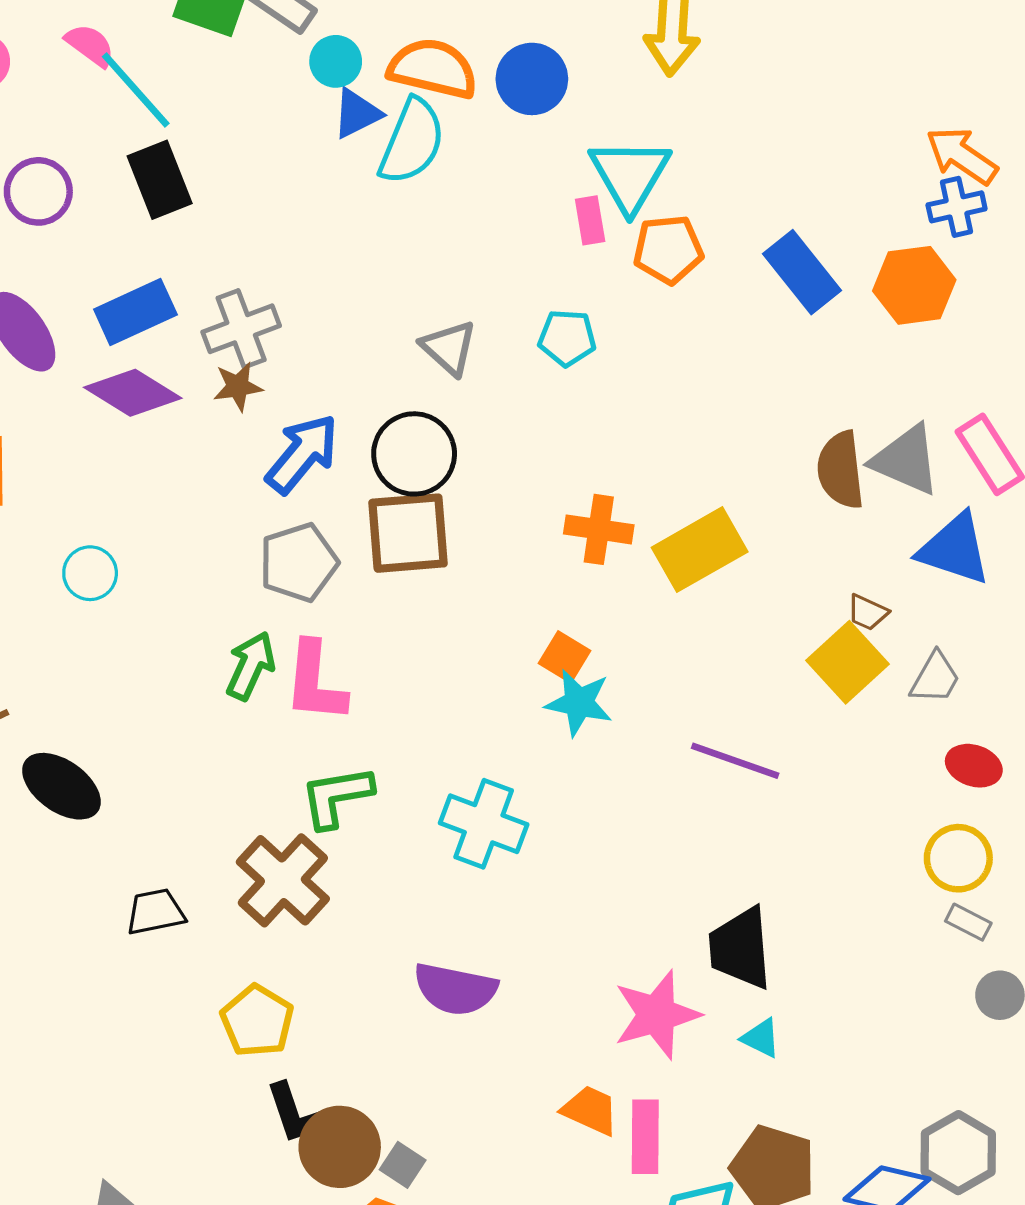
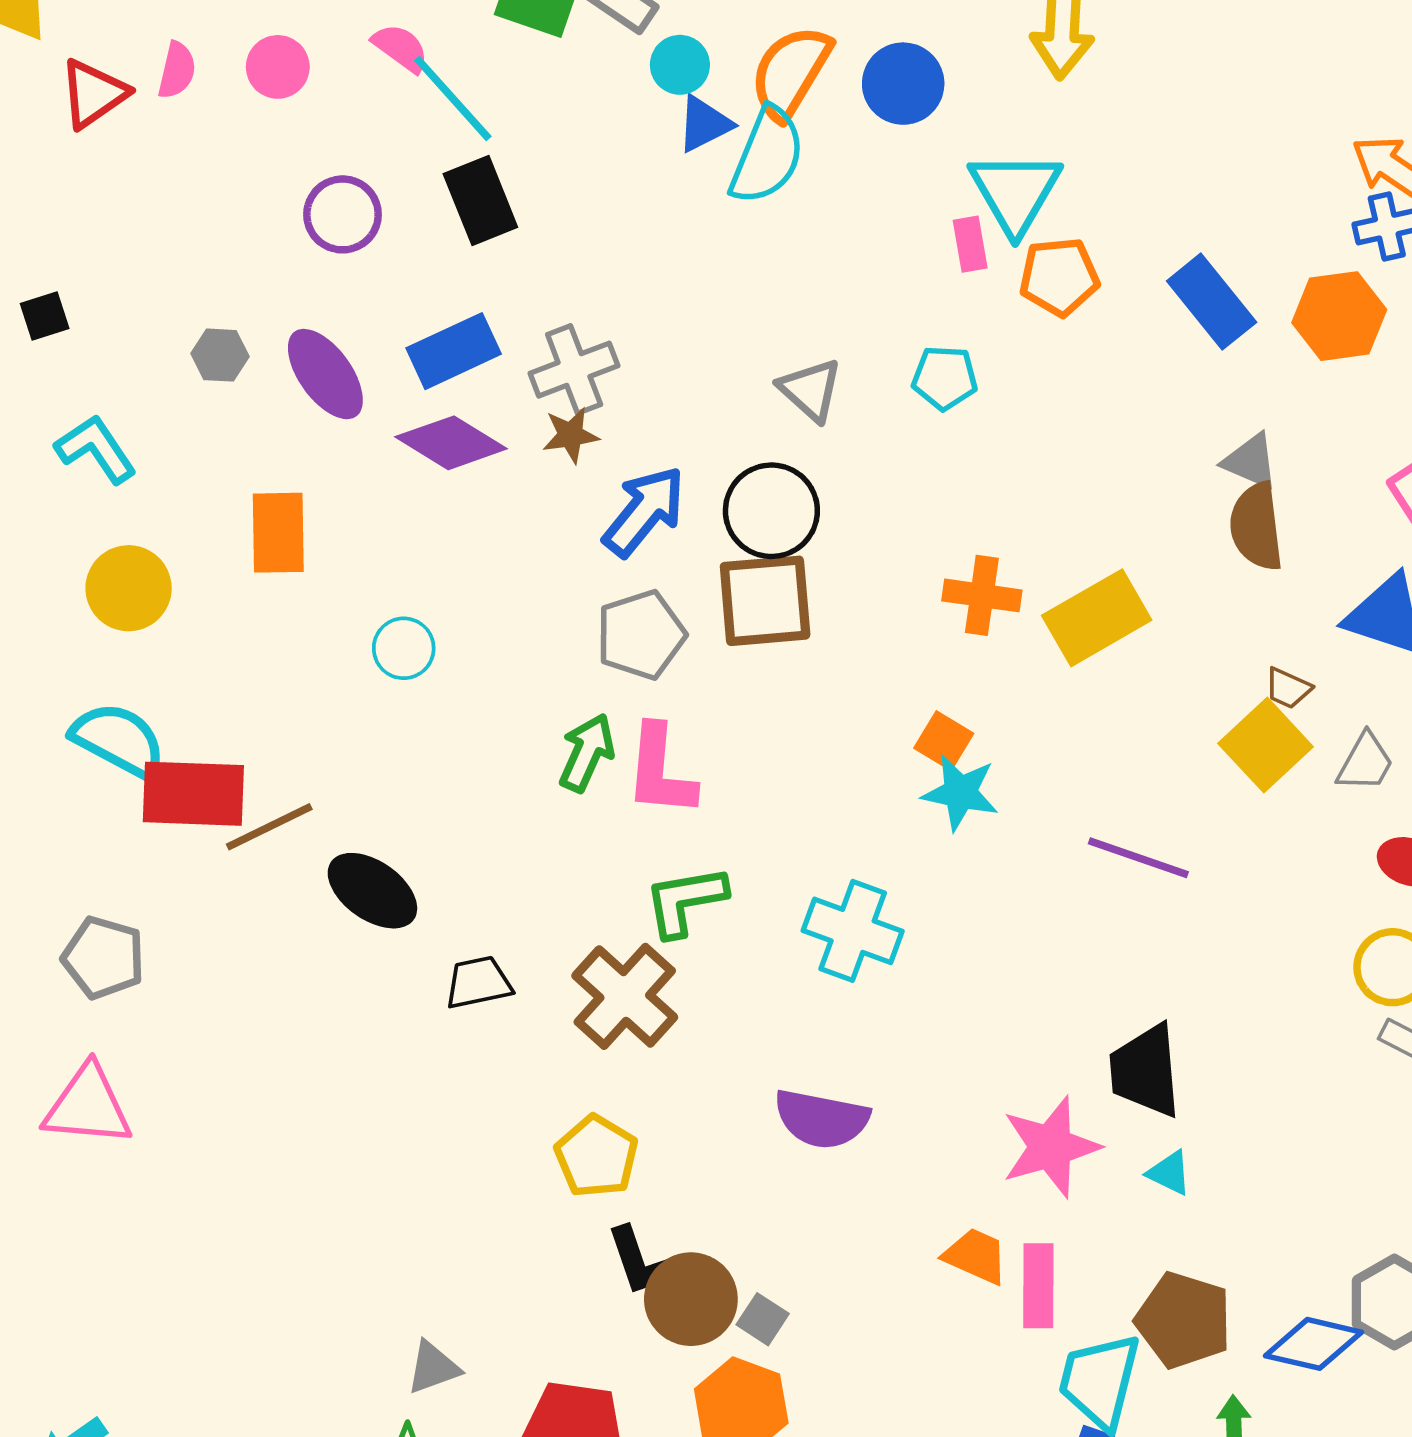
orange semicircle: (433, 69) -> (791, 72), turned -72
gray triangle: (906, 460) -> (1251, 461), moved, size x0.7
black trapezoid: (155, 912) -> (478, 983), moved

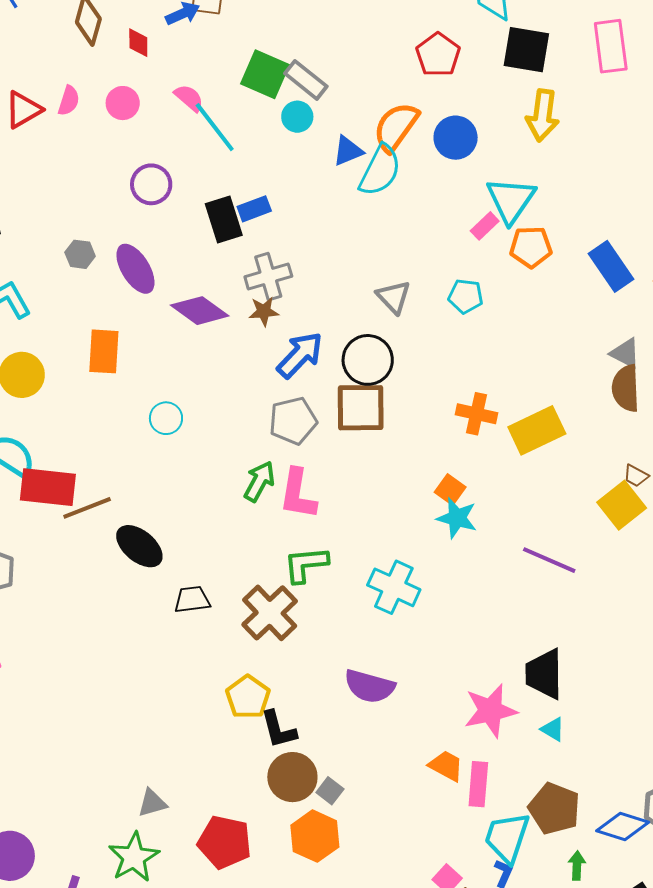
cyan circle: (680, 65) -> (297, 117), moved
black rectangle: (480, 201) -> (224, 220), moved
pink rectangle: (970, 244) -> (485, 226), turned 52
blue rectangle: (454, 351) -> (254, 209), moved, size x0.7
black L-shape: (641, 1262) -> (279, 729), moved

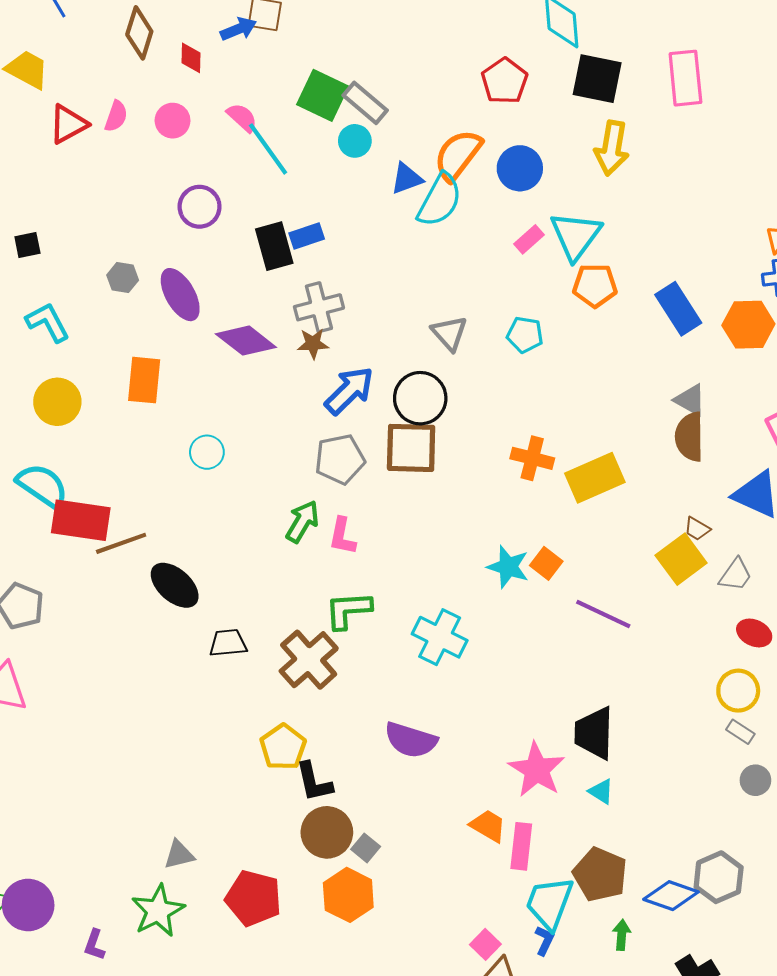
pink rectangle: (485, 226) -> (529, 239), moved
orange square: (450, 490) -> (546, 563), moved
pink L-shape: (298, 494) -> (342, 536), size x0.7
pink star: (491, 711) -> (537, 770), turned -30

